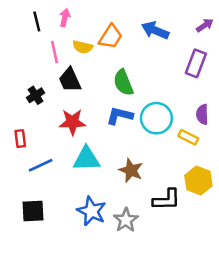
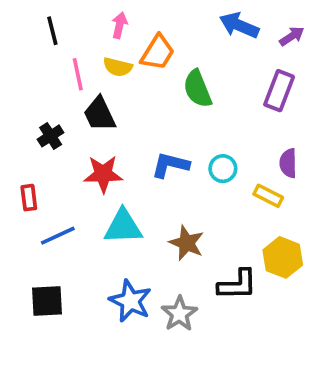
pink arrow: (65, 18) -> (119, 25), moved
blue arrow: (155, 30) -> (239, 25), moved
green semicircle: (123, 83) -> (197, 89), moved
cyan circle: (156, 118) -> (223, 169), size x0.6

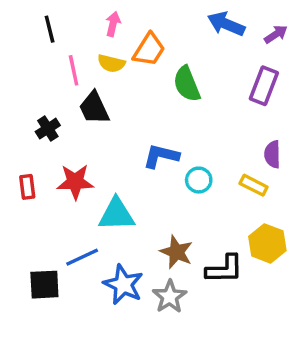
cyan circle: (223, 169) -> (199, 180), moved
red star: (103, 174) -> (75, 182), moved
blue line: (58, 236) -> (82, 257), moved
brown star: (187, 243) -> (176, 252), moved

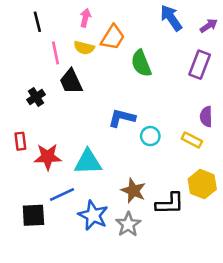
blue arrow: (226, 24) -> (171, 18), turned 32
red star: (75, 182) -> (48, 157), moved

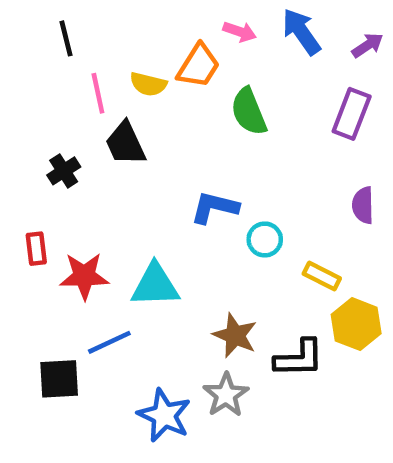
pink arrow: (85, 18) -> (240, 32), moved, turned 96
yellow rectangle: (192, 140) -> (322, 276), moved
blue star: (93, 215) -> (164, 415), moved

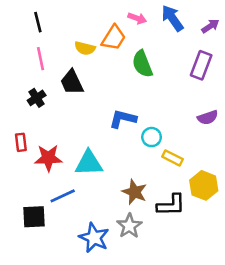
pink line: (98, 93) -> (40, 59), moved
purple semicircle: (363, 205) -> (208, 117), turned -108
yellow rectangle: (322, 276) -> (172, 158), moved

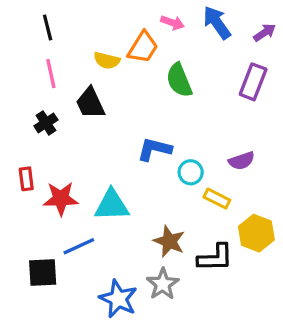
purple semicircle: (208, 117) -> (242, 161), moved

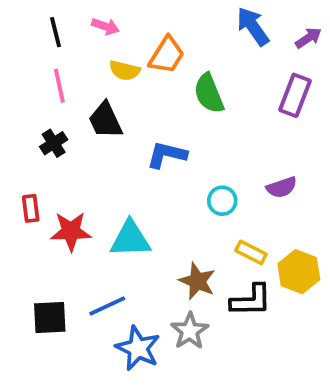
pink arrow: (173, 23) -> (105, 26), moved
blue L-shape: (154, 149) -> (167, 155), moved
yellow rectangle: (217, 199) -> (251, 252), moved
blue line: (79, 246) -> (107, 306), moved

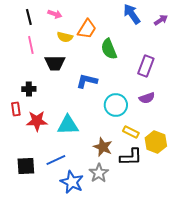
purple rectangle: (295, 95) -> (146, 66), moved
black trapezoid: (105, 120) -> (55, 63), turned -65
black cross: (54, 143) -> (29, 89), moved, turned 32
cyan circle: (222, 201) -> (116, 105), size x1.5

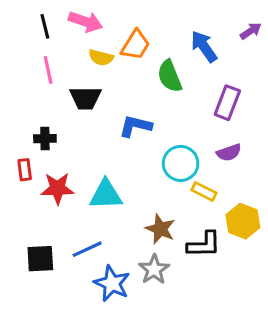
pink arrow: (55, 14) -> (85, 22), size x1.5
blue arrow: (132, 14) -> (204, 47), moved
yellow rectangle: (131, 132) -> (204, 192), moved

